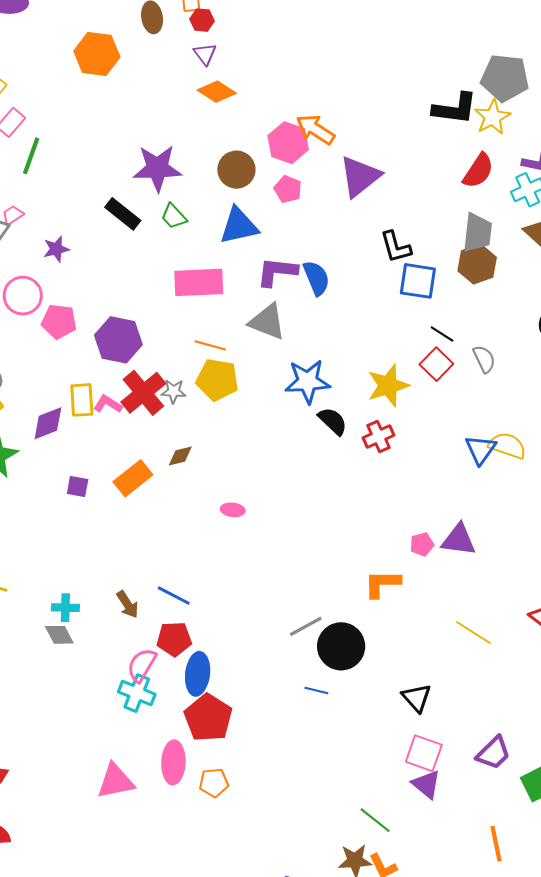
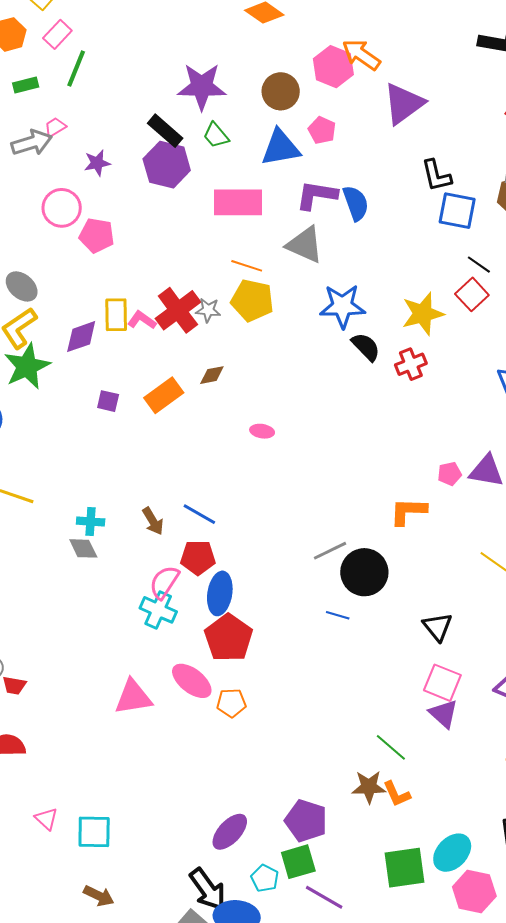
pink pentagon: (288, 189) -> (322, 130), moved
purple hexagon: (118, 340) -> (167, 165), moved
pink ellipse: (173, 762) -> (192, 681), turned -57

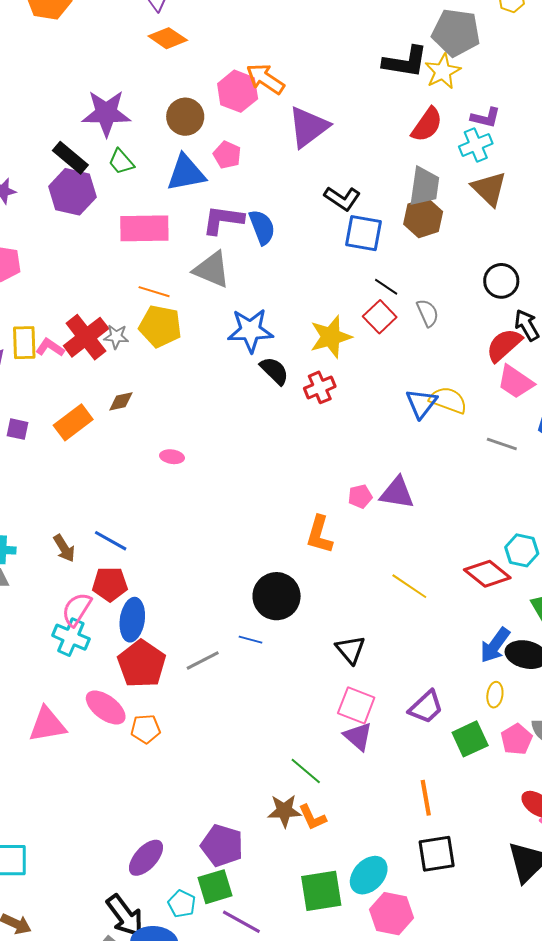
black L-shape: (436, 176) -> (342, 198), turned -42
orange L-shape: (408, 511) -> (319, 535), turned -75
gray line: (330, 551) -> (203, 661), moved

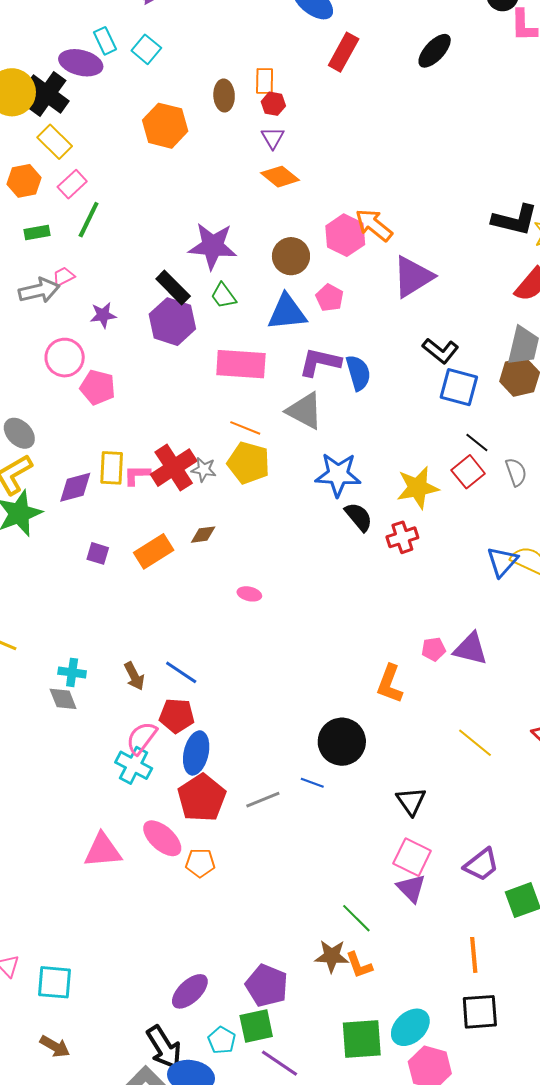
pink L-shape: (50, 348) -> (137, 475), turned -40

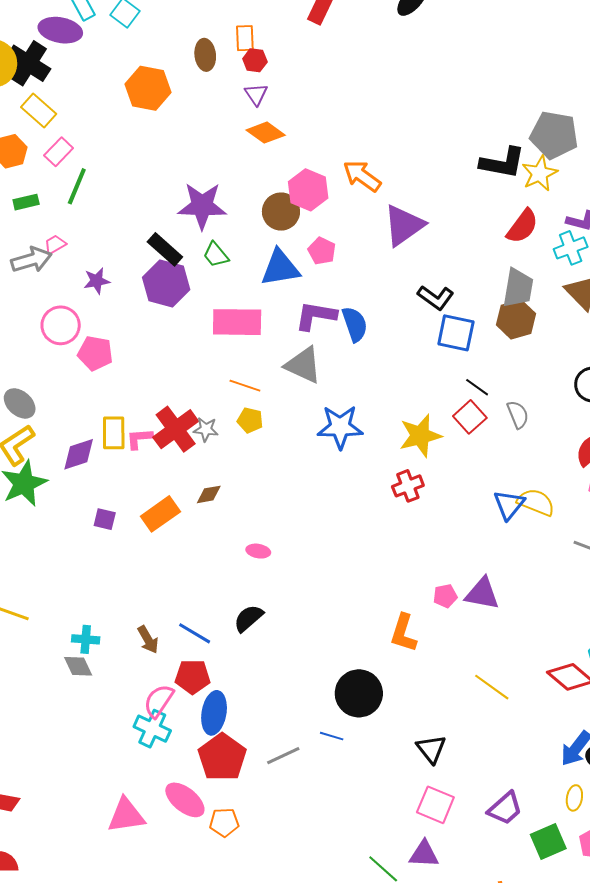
pink hexagon: (345, 235) -> (308, 190), moved
yellow pentagon: (249, 463) -> (250, 420), size x0.6
black semicircle: (359, 517) -> (248, 618), moved, turned -88
purple triangle: (411, 888) -> (424, 854), moved, turned -40

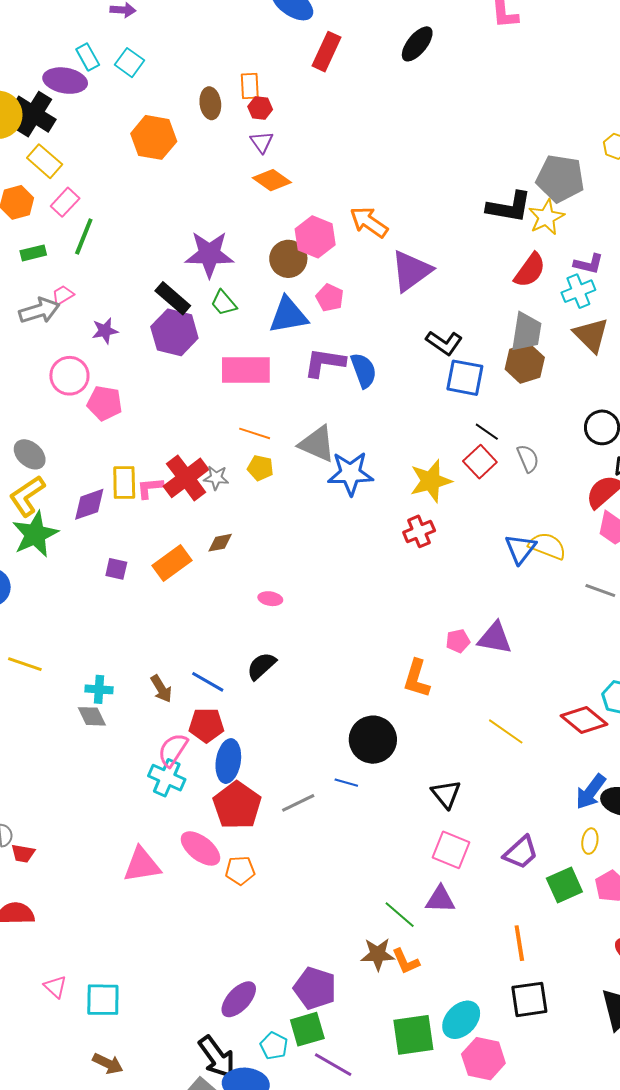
gray triangle: (303, 365) -> (317, 444), moved

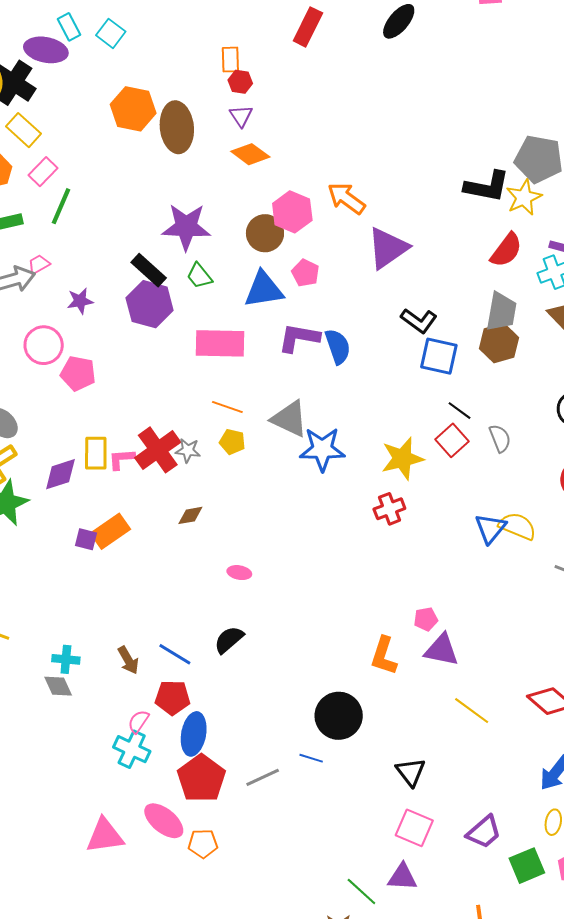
brown ellipse: (210, 103) -> (177, 127), moved, size x1.6
orange rectangle: (172, 563) -> (110, 531), moved
purple triangle: (495, 638) -> (441, 650), moved
pink semicircle: (173, 750) -> (138, 722), size x0.7

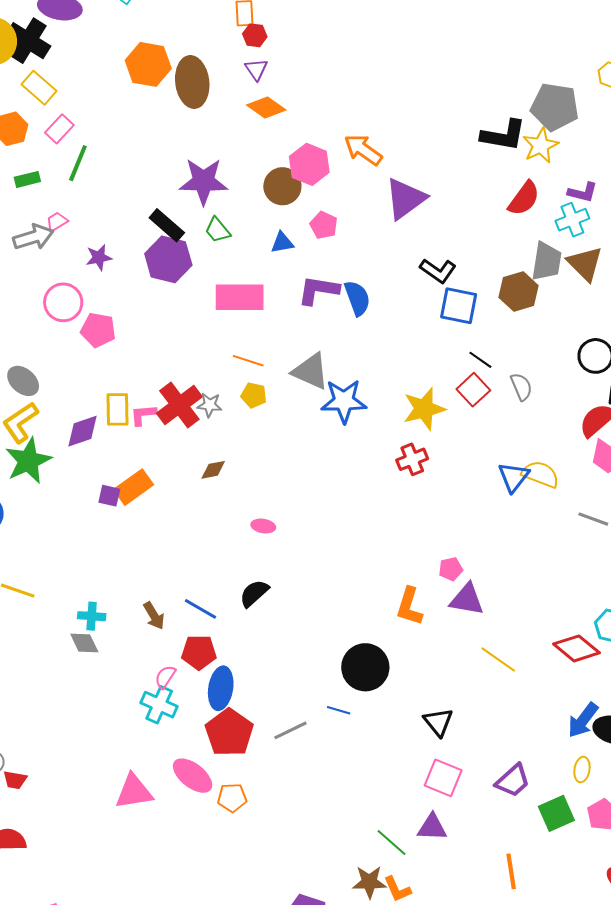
blue triangle: (264, 290) -> (282, 243), size x0.6
gray trapezoid: (501, 312) -> (547, 261), moved

